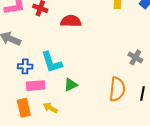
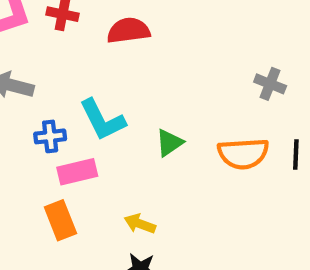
green triangle: (71, 85) -> (169, 143), moved
orange semicircle: (117, 89) -> (243, 154), turned 90
yellow arrow: (50, 108) -> (140, 224), moved

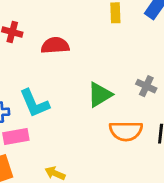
green triangle: (169, 143) -> (100, 95), moved, size x1.4

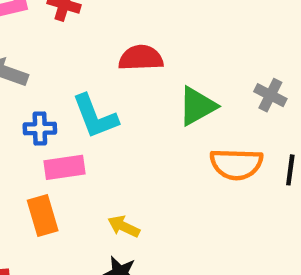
red semicircle: (55, 45) -> (141, 58), moved

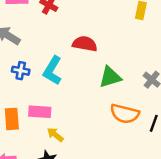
cyan L-shape: (95, 116) -> (53, 71), turned 40
pink rectangle: (64, 167) -> (40, 112), moved

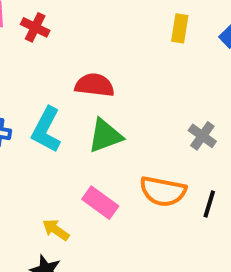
green triangle: (110, 77) -> (105, 136), moved
pink rectangle: (40, 112) -> (100, 203), moved, turned 35

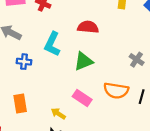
red semicircle: (95, 85) -> (88, 27), moved
cyan L-shape: (46, 130) -> (52, 44), moved

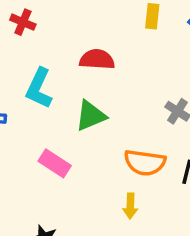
pink rectangle: (82, 98) -> (55, 163), moved
yellow arrow: (58, 114) -> (130, 206), moved, turned -120

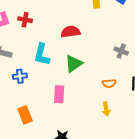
pink rectangle: (55, 163) -> (59, 94), turned 72
orange semicircle: (145, 163) -> (109, 83), size x0.6

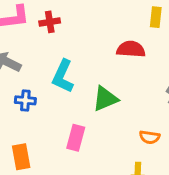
red cross: (25, 20) -> (50, 22), turned -32
red semicircle: (71, 32) -> (131, 49), moved

